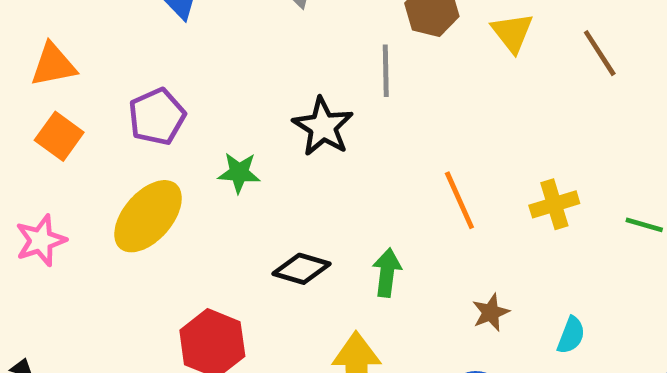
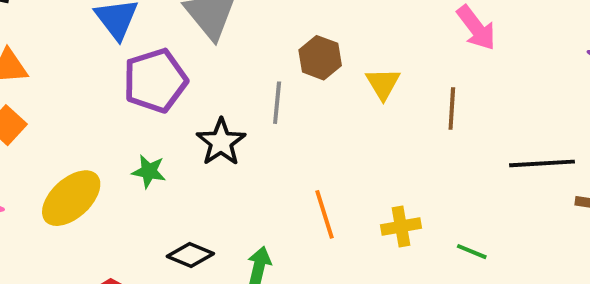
brown line: (600, 53) -> (452, 108), turned 30
purple pentagon: (157, 117) -> (155, 81), moved, size x1.4

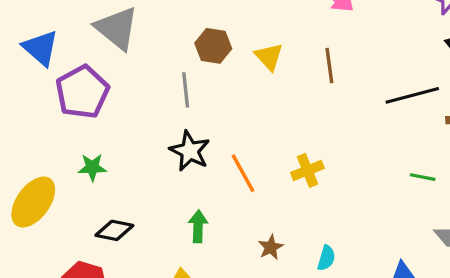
black star: (221, 142) -> (190, 151), moved
green line: (472, 252) -> (423, 177), moved
black diamond: (190, 255) -> (114, 230), moved

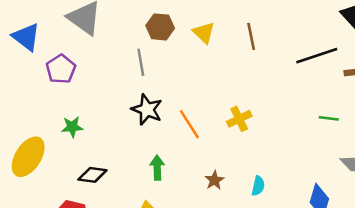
purple pentagon: (82, 92) -> (61, 69), size x0.7

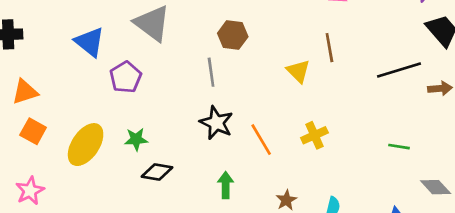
yellow triangle: (204, 33) -> (298, 71), moved
green line: (329, 118) -> (399, 147), moved
yellow ellipse: (28, 157) -> (86, 145), moved
black diamond: (92, 175) -> (157, 172), moved

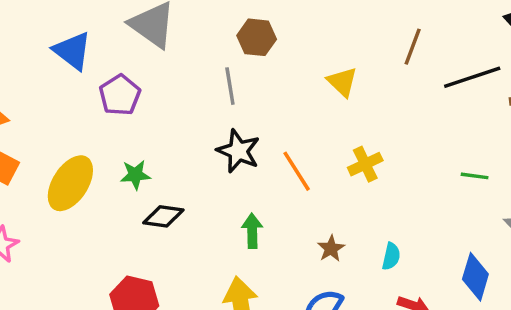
brown line: (329, 48) -> (413, 47), moved, turned 32

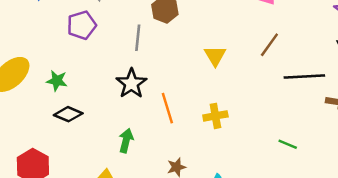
purple pentagon: (120, 95) -> (82, 25), moved

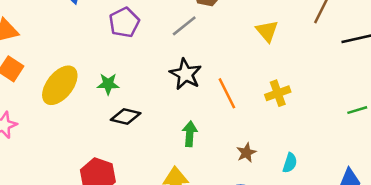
gray line: (138, 38) -> (184, 26), turned 55
green line: (288, 144) -> (357, 110), turned -30

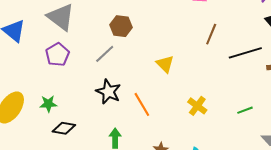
yellow triangle: (267, 31) -> (165, 64), moved
yellow cross: (278, 93) -> (197, 106), moved, turned -30

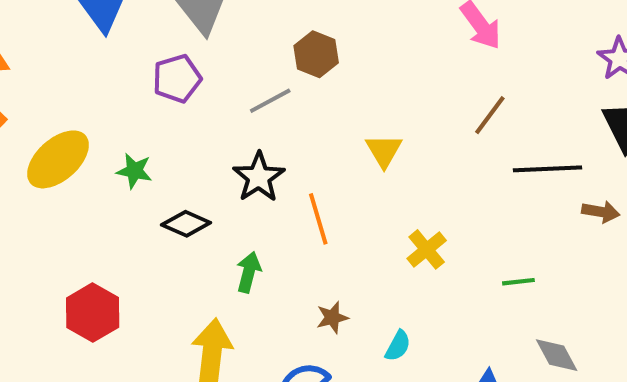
black diamond: (64, 128) -> (186, 224), moved

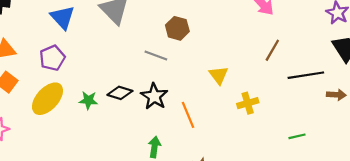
purple pentagon: (177, 79) -> (52, 58), moved
gray line: (270, 101) -> (156, 55), turned 55
black diamond: (186, 224) -> (120, 93), moved
yellow cross: (427, 249) -> (248, 103), moved, turned 30

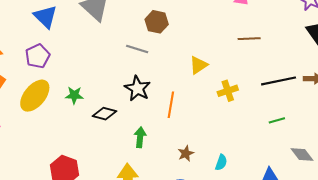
brown line: (272, 50) -> (249, 39), turned 60
yellow triangle: (219, 75) -> (198, 65), turned 36
black line: (306, 75) -> (279, 81), moved
black diamond: (120, 93) -> (104, 114), moved
orange line: (188, 115) -> (171, 105), turned 35

